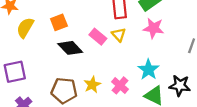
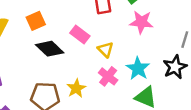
yellow triangle: (119, 35) -> (106, 49), moved
pink cross: (120, 85) -> (108, 76), moved
black star: (180, 86) -> (175, 67), moved, turned -30

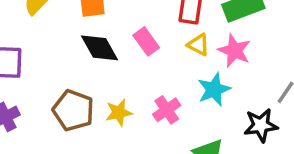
yellow triangle: (106, 49) -> (198, 45), moved, turned -35
cyan star: (138, 68) -> (214, 89), moved

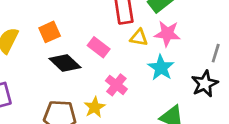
pink cross: (167, 110) -> (116, 85), moved

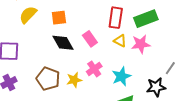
pink star: (167, 34) -> (141, 44), turned -30
cyan star: (161, 68) -> (121, 76), moved

